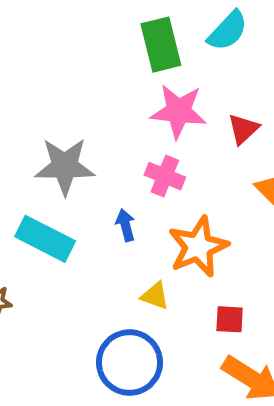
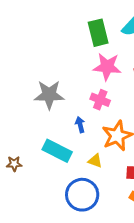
cyan rectangle: (45, 239) -> (57, 151), moved

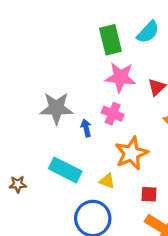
blue arrow: (80, 125) -> (86, 128), moved

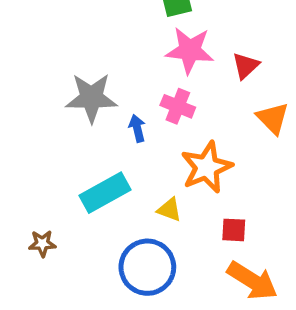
cyan rectangle: (65, 170) -> (105, 193), turned -56
brown star: (18, 184) -> (42, 243), moved

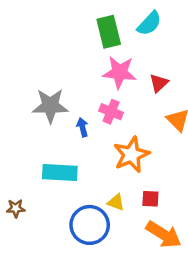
cyan rectangle: (105, 193) -> (60, 172), turned 32
yellow triangle: (169, 210) -> (116, 202), moved

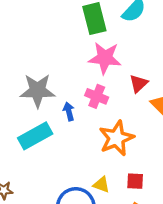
red triangle: (159, 83) -> (139, 84), moved
cyan rectangle: (60, 172) -> (35, 136), moved, turned -32

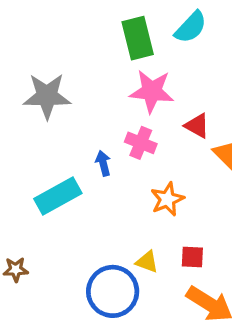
red triangle: (139, 84) -> (197, 126), turned -48
gray star: (37, 91) -> (47, 96), moved
orange star: (116, 138) -> (167, 199), size x0.7

